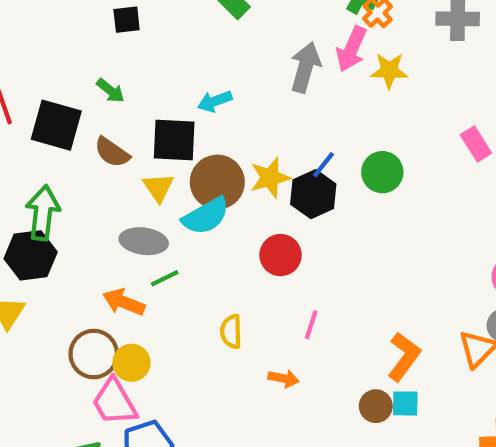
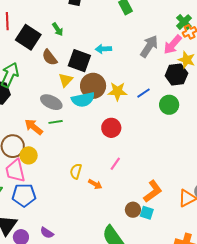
black hexagon: (313, 194) -> (176, 74), moved
yellow semicircle: (231, 332) -> (76, 171), moved

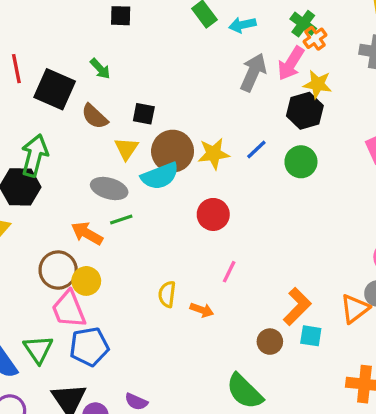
cyan arrow: (103, 49) -> (242, 25), moved
black square: (79, 61) -> (144, 114), size x0.6
cyan square: (147, 213) -> (311, 336), moved

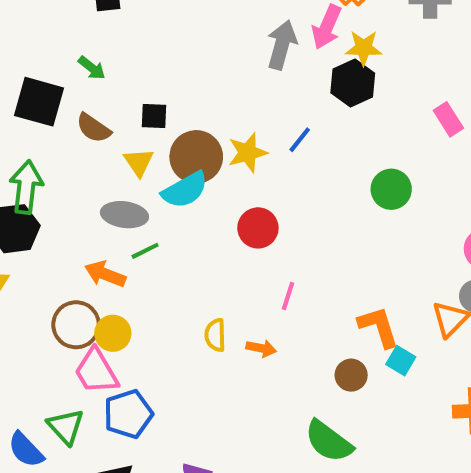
green circle: (301, 162) -> (391, 189), moved
orange L-shape: (297, 307) -> (379, 327), turned -54
cyan square: (311, 336) -> (401, 361), turned 30

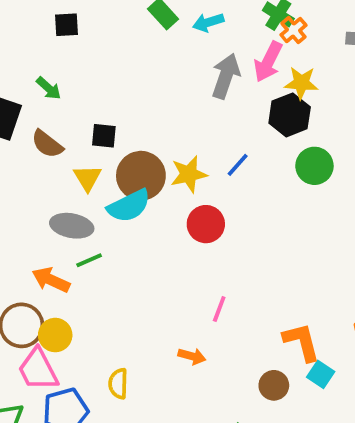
green circle: (391, 189) -> (314, 166), moved
red circle: (258, 228) -> (206, 224), moved
yellow semicircle: (215, 335) -> (118, 384), moved

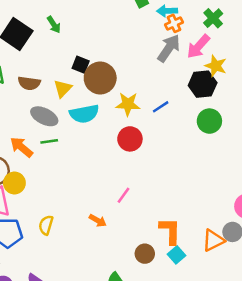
orange cross: (293, 30) -> (174, 23), moved
brown semicircle: (47, 144) -> (29, 83), moved, turned -45
brown circle: (141, 176) -> (100, 78), moved

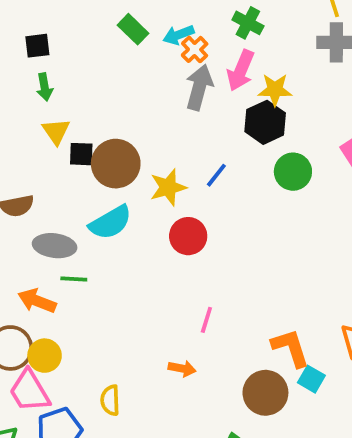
green arrow: (54, 25) -> (45, 87), moved, turned 42
yellow triangle: (63, 89) -> (56, 131), moved
green line: (49, 141) -> (74, 279), turned 30
brown circle: (145, 254) -> (265, 393), size x1.5

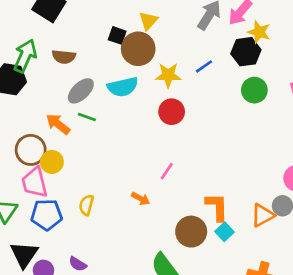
yellow triangle: (56, 131) -> (148, 21), moved
blue line: (216, 175) -> (204, 66), moved
gray ellipse: (55, 246) -> (81, 91), turned -68

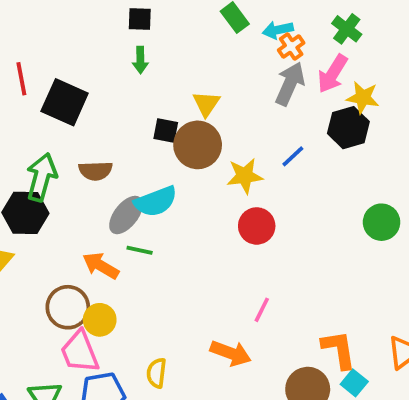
cyan semicircle: (123, 87) -> (156, 201), moved
green circle: (254, 90) -> (382, 222), moved
orange arrow: (141, 199) -> (231, 353), size x1.5

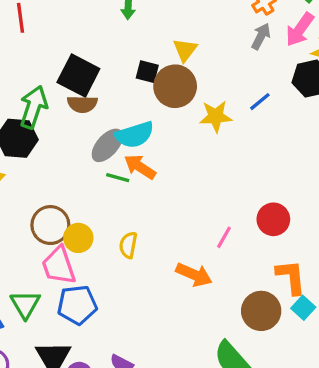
gray arrow: (290, 84) -> (261, 36), size x0.7
black square: (65, 102) -> (78, 75), moved
red circle: (257, 226) -> (273, 219), moved
orange arrow: (101, 266) -> (140, 167), moved
yellow semicircle: (156, 373) -> (128, 245), moved

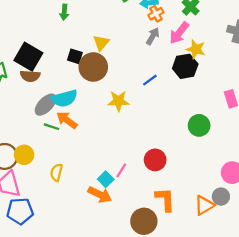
yellow star: (216, 116) -> (119, 101), moved
yellow circle: (78, 238) -> (24, 155), moved
cyan square: (303, 308) -> (106, 179), moved

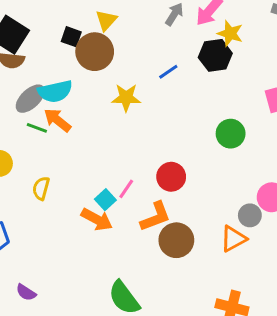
gray circle: (221, 197) -> (250, 215), moved
orange L-shape: (165, 199) -> (156, 217), moved, turned 70
brown circle: (144, 221) -> (176, 240), moved

